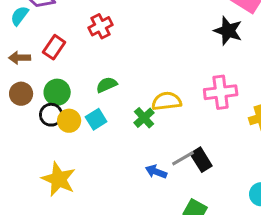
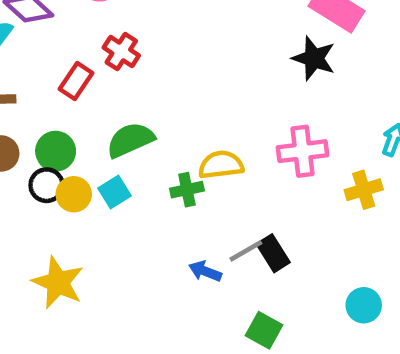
red cross: (101, 26) -> (121, 52), turned -30
red rectangle: (54, 47) -> (76, 81), moved
green semicircle: (107, 85) -> (130, 140), size x1.5
green cross: (144, 118) -> (187, 190), turned 30

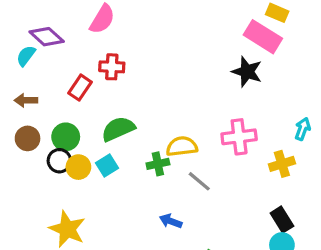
red cross: (121, 52) -> (112, 67), turned -30
gray line: (246, 251) -> (199, 181), moved, turned 70
black rectangle: (273, 253) -> (282, 220), moved

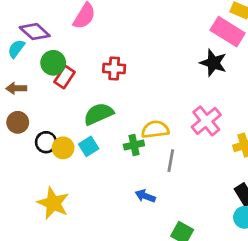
red cross: (112, 67) -> (114, 68), moved
green circle: (66, 137) -> (53, 63), moved
pink cross: (239, 137) -> (206, 121), turned -32
gray line: (199, 181) -> (171, 161), turned 60

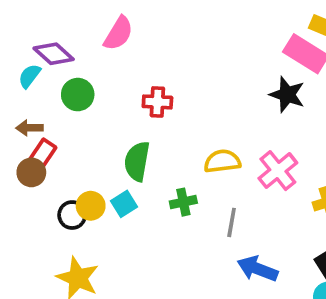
red rectangle: (64, 77) -> (42, 154), moved
green semicircle: (99, 114) -> (137, 161), turned -56
yellow semicircle: (155, 129) -> (222, 161), moved
black circle: (46, 142) -> (72, 215), moved
blue arrow: (145, 196) -> (258, 269), moved, size x1.5

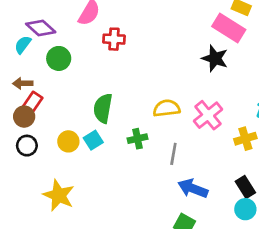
red cross: (157, 102) -> (114, 39), moved
black circle: (72, 215) -> (27, 146), moved

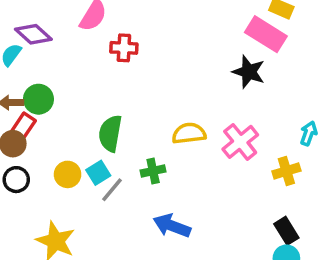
green circle: (59, 58) -> (38, 99), moved
gray line: (173, 154) -> (112, 190), moved, turned 30
blue arrow: (193, 188) -> (172, 226), moved

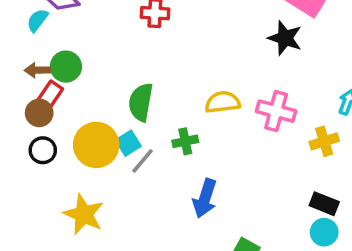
pink cross: (240, 142) -> (276, 111), turned -36
yellow circle: (68, 174) -> (96, 145), size x1.6
blue arrow: (172, 226) -> (205, 198), turned -93
black rectangle: (286, 231) -> (324, 204), turned -36

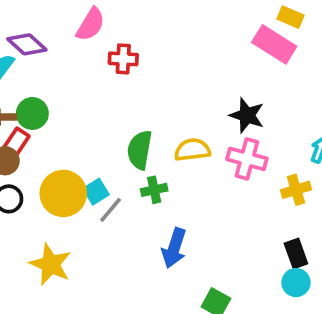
black star: (285, 38) -> (247, 115), moved
green semicircle: (141, 102) -> (140, 150), moved
black rectangle: (324, 204) -> (296, 253), turned 48

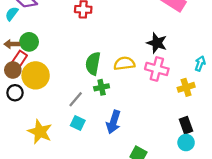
cyan square: (96, 192) -> (78, 123), moved, turned -32
yellow circle: (63, 193) -> (36, 75), moved

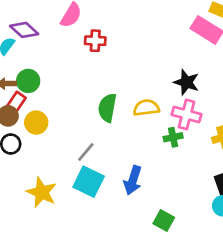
yellow circle: (36, 75) -> (36, 123), size x0.7
green cross: (102, 87) -> (173, 137), moved
cyan square: (78, 123) -> (89, 182), size x1.6

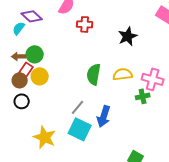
black star: (187, 82) -> (128, 36), moved, turned 30
yellow circle: (36, 123) -> (40, 76), moved
blue arrow: (133, 180) -> (104, 116), moved

